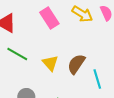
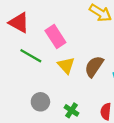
pink rectangle: (49, 18) -> (55, 36), moved

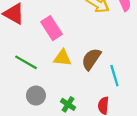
green line: (31, 56) -> (26, 62), moved
yellow triangle: (66, 65) -> (62, 58), turned -42

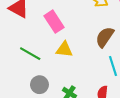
brown semicircle: (91, 59) -> (105, 37), moved

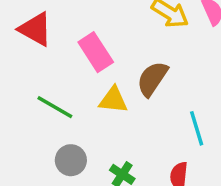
brown semicircle: (105, 37) -> (152, 79), moved

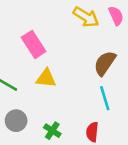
brown semicircle: (152, 79) -> (105, 63), moved

